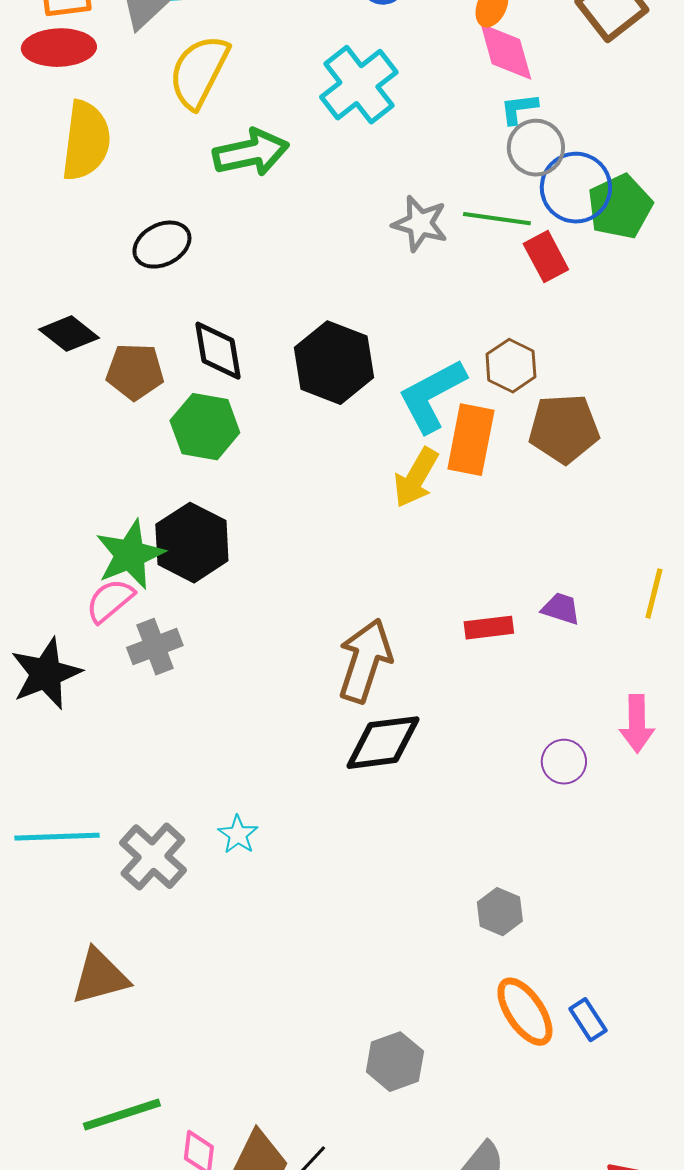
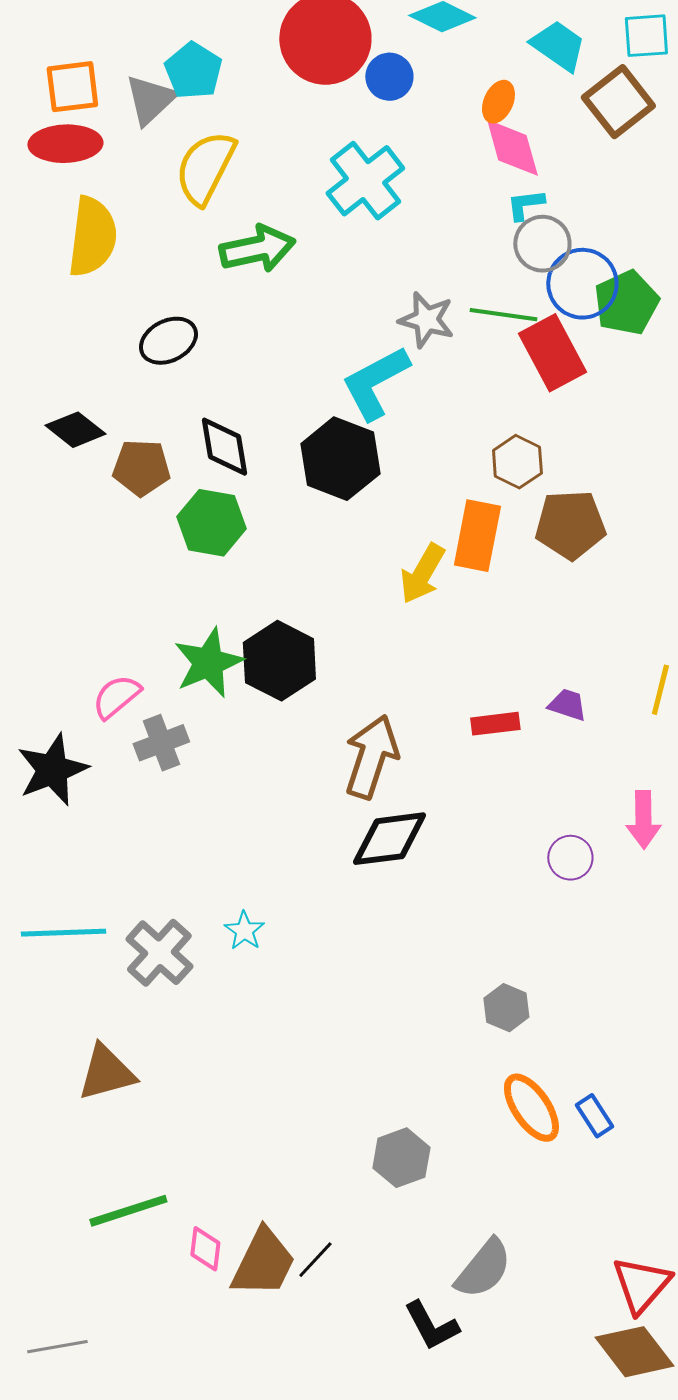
red rectangle: (546, 257) -> (552, 353), size x1.5
cyan L-shape: (432, 396) -> (375, 383), moved
black hexagon: (192, 543) -> (279, 661), moved
green star: (130, 555) -> (208, 663), moved

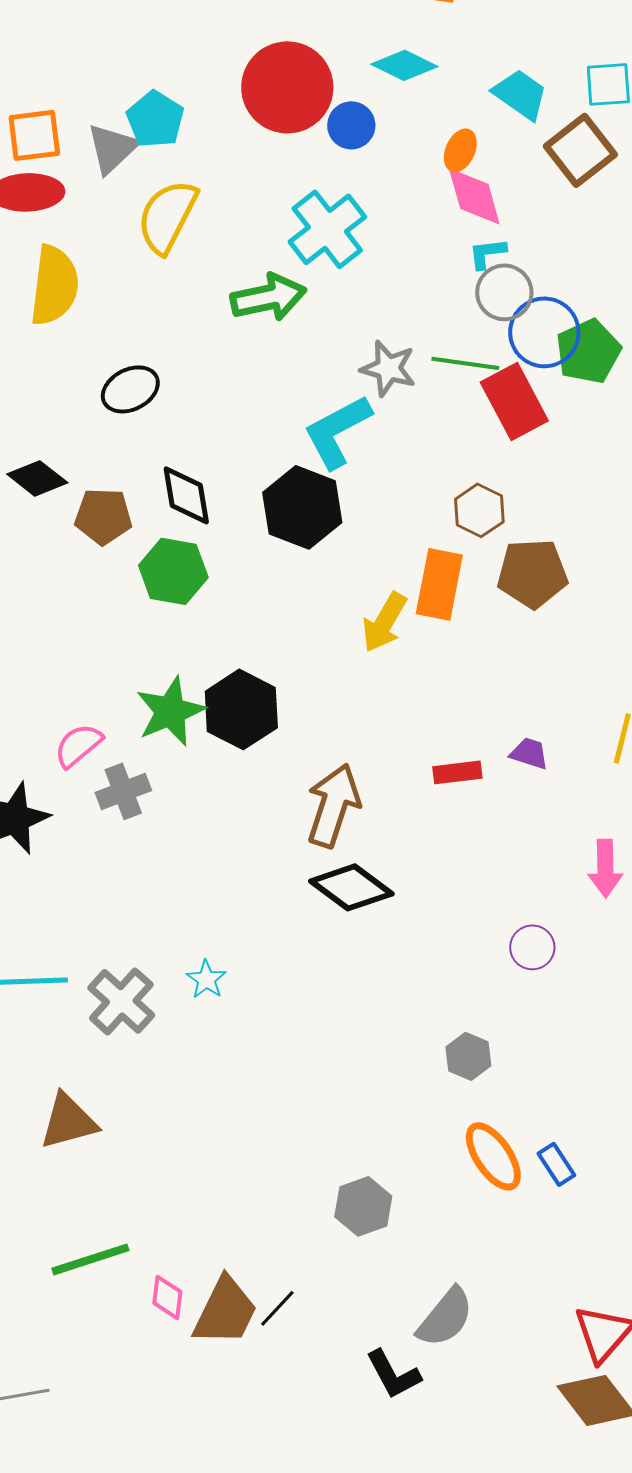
green arrow: (257, 249) -> (268, 297), moved
black diamond: (389, 839) -> (351, 887), turned 44
purple circle: (570, 858) -> (532, 947), moved

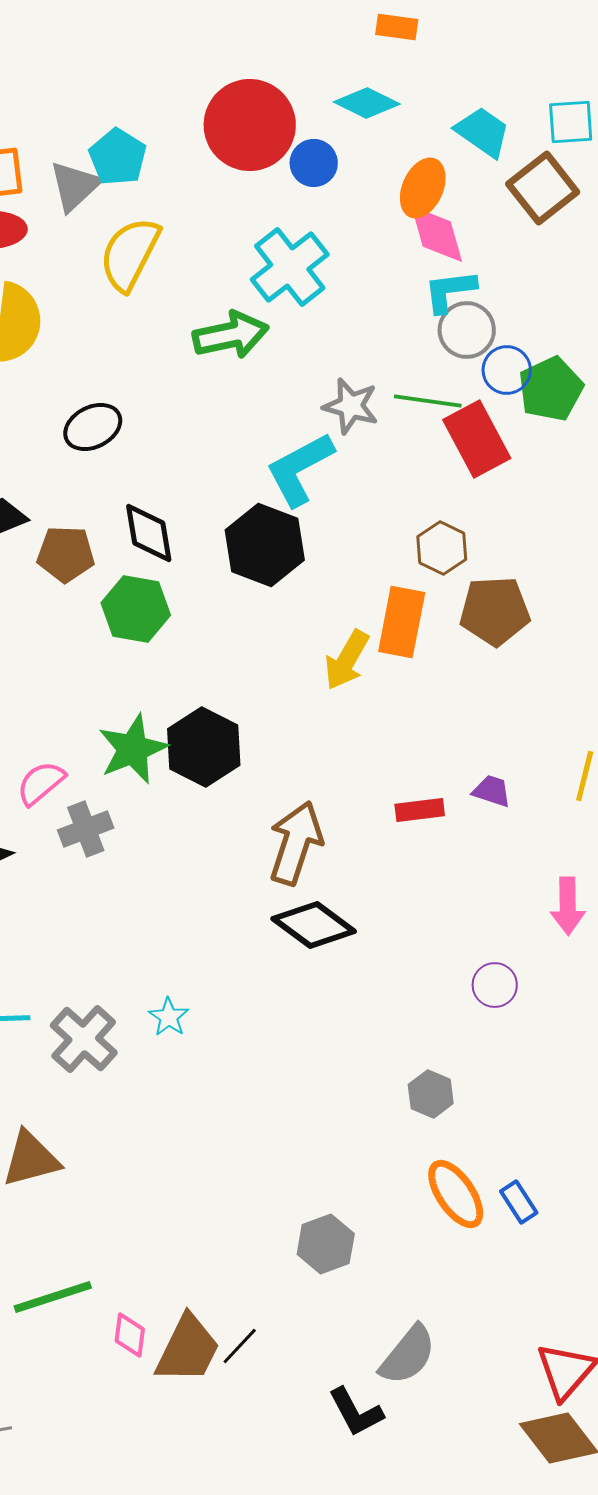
orange ellipse: (460, 150) -> (423, 188), size x1.4
cyan L-shape: (487, 253) -> (450, 291), size x1.4
blue circle: (544, 332) -> (507, 370), size x0.7

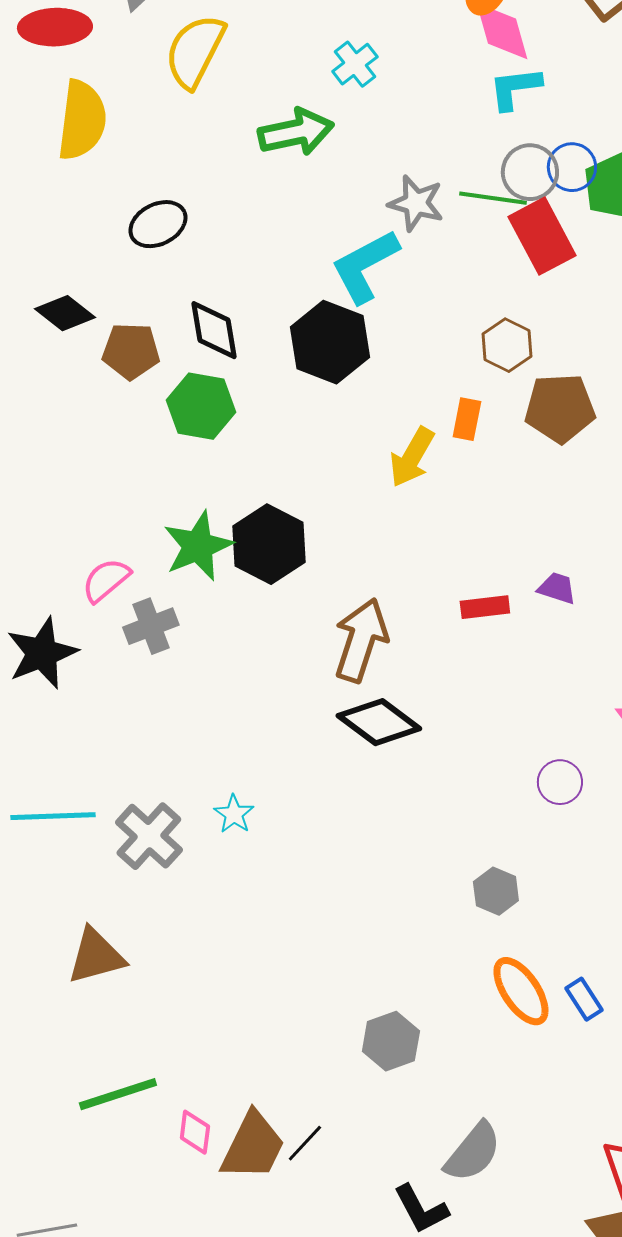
cyan cross: (290, 267) -> (355, 64), size x0.6
gray circle: (467, 330) -> (530, 172), moved
orange rectangle: (402, 622) -> (467, 419), size x0.6

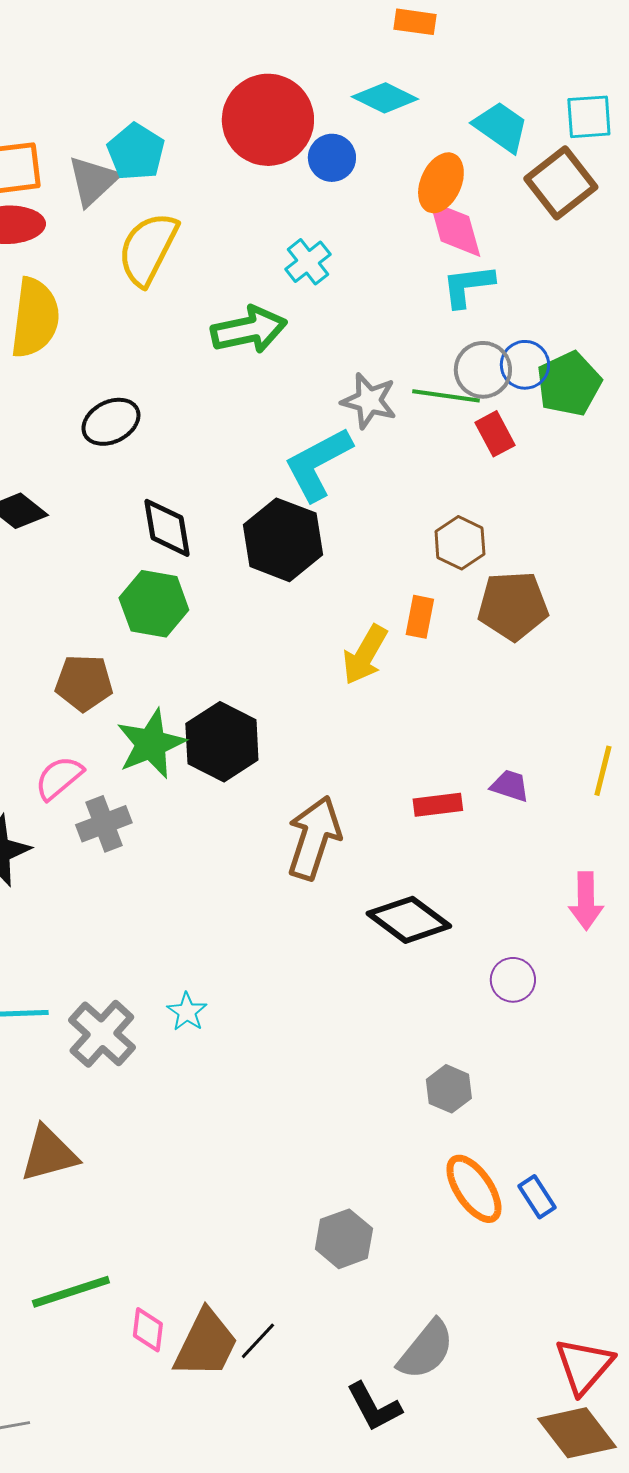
red rectangle: (542, 236) -> (495, 434), size x0.6
brown pentagon: (131, 351) -> (84, 683), moved
black diamond: (379, 722) -> (409, 920), moved

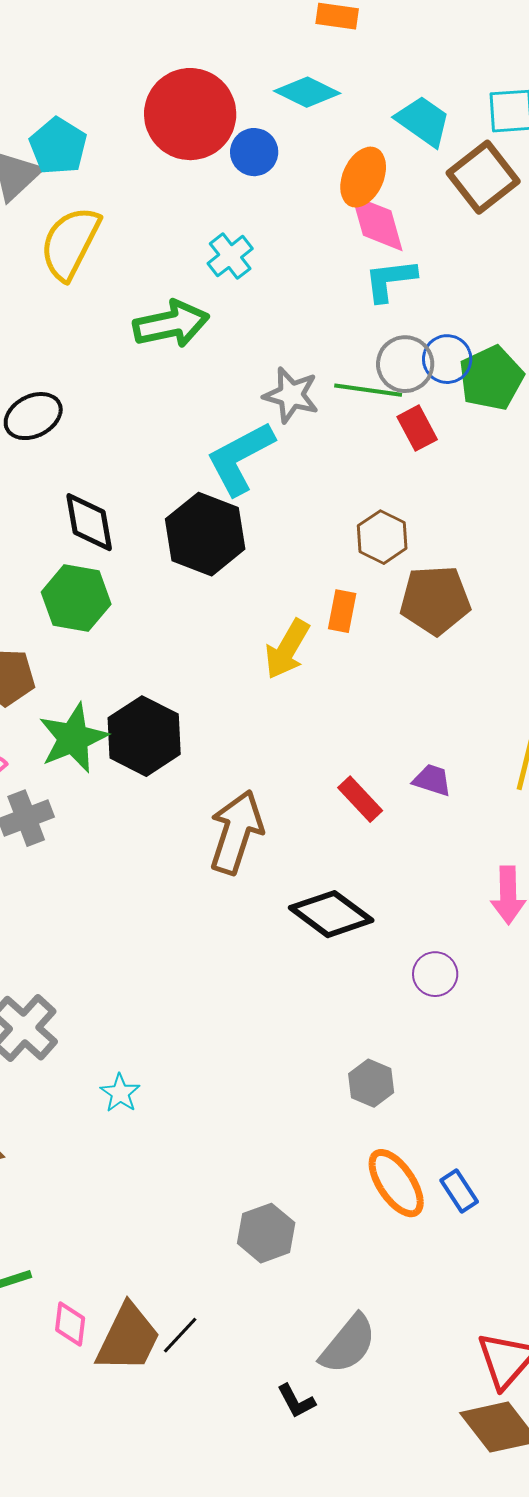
red rectangle: (438, 805) -> (360, 799), turned 54
cyan star: (187, 1012) -> (120, 1093), moved
black L-shape: (374, 1407) -> (296, 1401), size x0.7

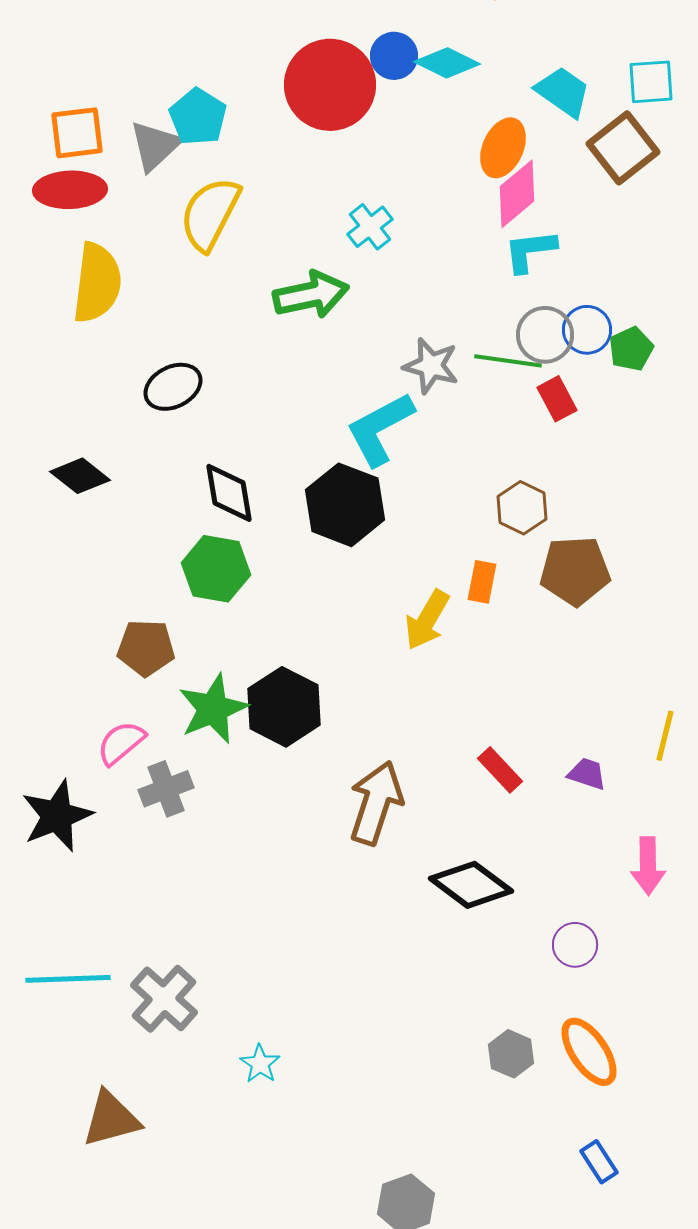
blue circle: (254, 152) -> (394, 56), moved
pink diamond: (377, 223) -> (517, 194), turned 66
green pentagon: (491, 378) -> (631, 349), size x0.7
purple trapezoid: (432, 780) -> (587, 774), moved
orange ellipse: (396, 1183) -> (589, 1052), moved

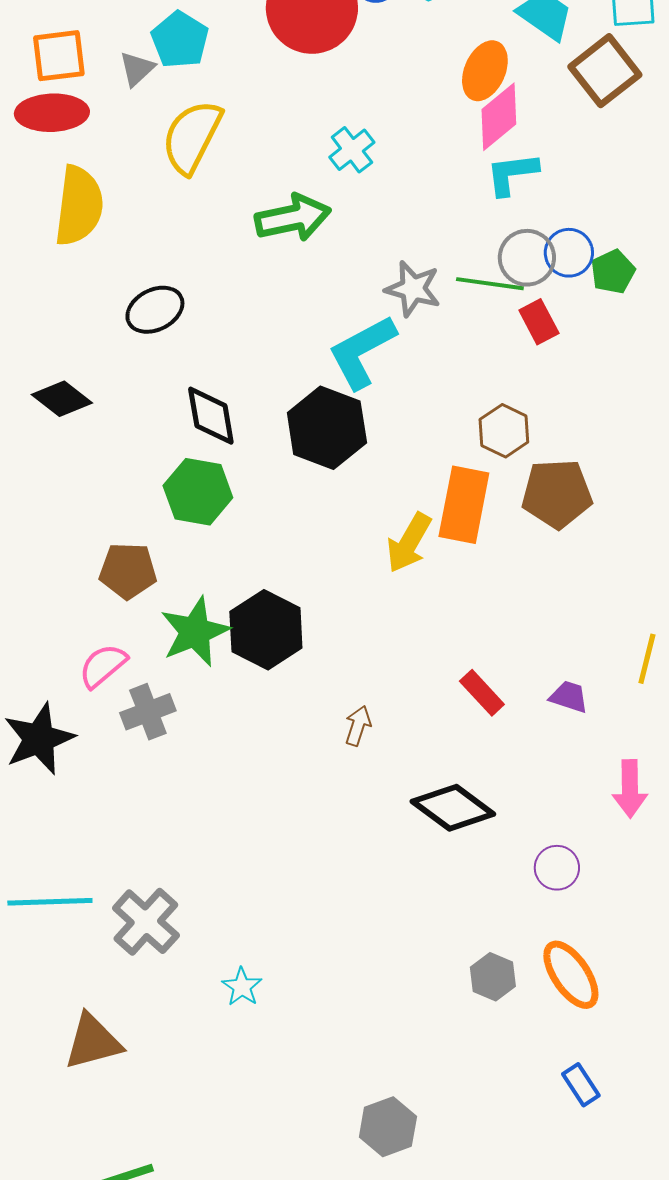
gray triangle: (155, 146) -> (137, 69), size x0.7
orange rectangle: (482, 582) -> (464, 505), size x1.8
brown arrow: (376, 803) -> (358, 726), size x0.5

